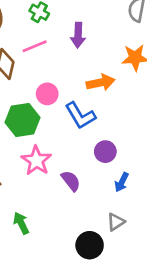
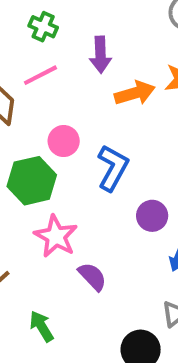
orange arrow: (101, 83) -> (135, 93), moved
blue L-shape: (80, 116) -> (113, 168), turned -116
purple semicircle: (71, 181) -> (92, 277), moved

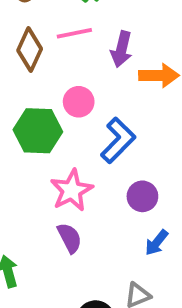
purple arrow: (100, 55) -> (121, 49), moved
pink star: (56, 236) -> (72, 190), moved

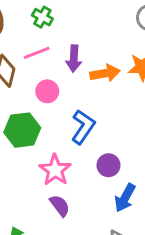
pink circle: (79, 102) -> (47, 91), moved
blue arrow: (157, 243) -> (125, 198), size x1.4

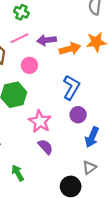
purple arrow: (74, 59) -> (47, 40), turned 84
blue L-shape: (83, 127) -> (71, 87), moved

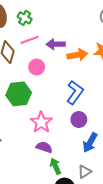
green cross: (21, 12) -> (25, 18), moved
purple semicircle: (45, 147) -> (44, 147), turned -35
green arrow: (18, 173) -> (55, 166), moved

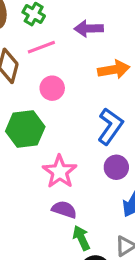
purple arrow: (56, 44) -> (89, 29), moved

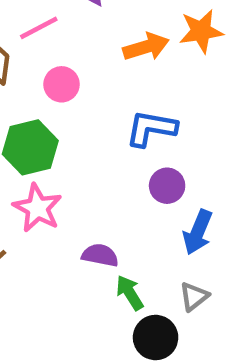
blue L-shape: (110, 126) -> (151, 128), turned -108
pink star: (60, 172) -> (38, 208), moved

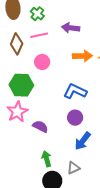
purple semicircle: (100, 255) -> (40, 126), moved

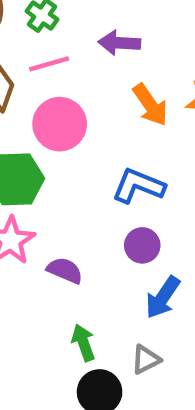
orange arrow: (82, 56) -> (150, 105), turned 60
pink circle: (42, 62) -> (60, 124), size x1.5

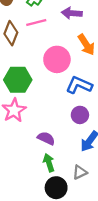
pink circle: (60, 124) -> (57, 59), moved
purple semicircle: (65, 270) -> (46, 138), moved

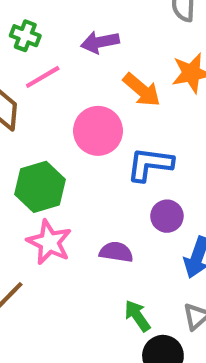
purple semicircle: (46, 138) -> (116, 252), moved

